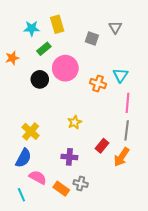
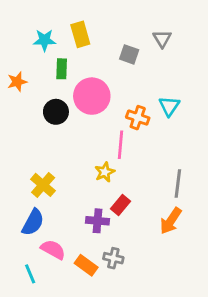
green rectangle: (44, 49) -> (62, 69), turned -48
pink line: (128, 103) -> (120, 145), moved
red rectangle: (102, 146) -> (120, 205), moved

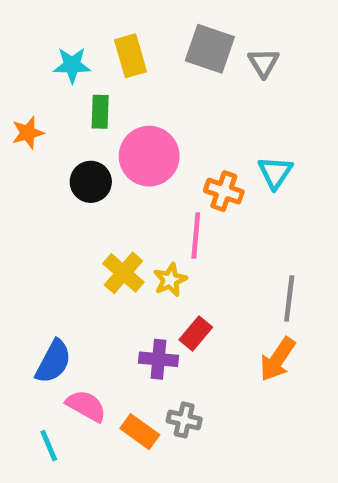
gray square: (129, 54) -> (210, 49), moved, size x1.5
yellow cross: (43, 185) -> (123, 273), moved

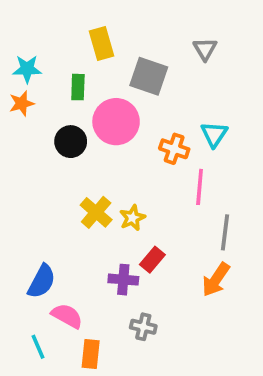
gray square: (210, 49) -> (149, 76), moved
cyan star: (72, 65) -> (27, 69), moved
pink line: (196, 236) -> (200, 187), moved
orange rectangle: (140, 432) -> (91, 354), moved, turned 60

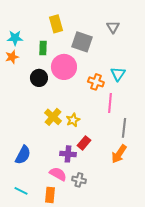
pink semicircle: (67, 316) -> (58, 174), moved
cyan line: (38, 347) -> (21, 191), turned -40

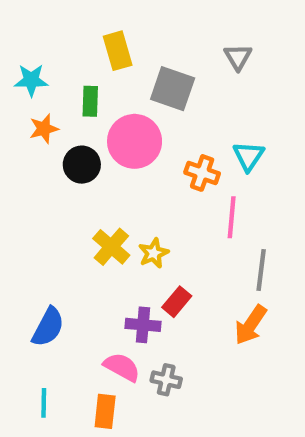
orange star: (12, 57) -> (44, 129), moved
cyan line: (21, 191) -> (44, 403), turned 64

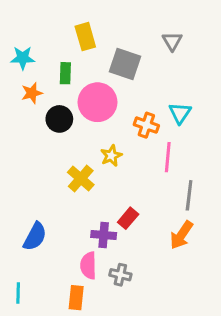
yellow star: (154, 253) -> (111, 156), moved
pink semicircle: (122, 367) -> (88, 266), turned -120
cyan line: (44, 403) -> (18, 293), moved

